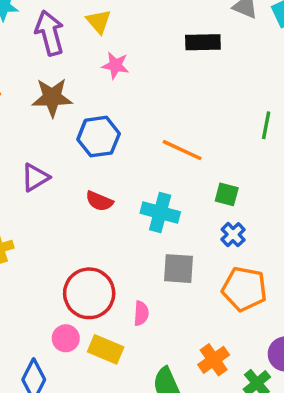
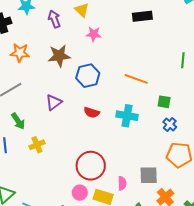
purple arrow: (50, 33) -> (54, 19), size x0.7
gray square: (178, 269) -> (149, 175), moved
pink semicircle: (141, 313) -> (122, 183), moved

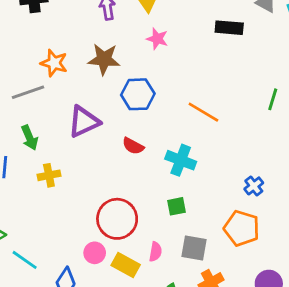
orange star: (20, 53) -> (54, 63), moved
purple triangle: (54, 102) -> (84, 122), size x1.4
green square: (164, 102) -> (177, 206), moved, turned -32
blue cross: (170, 124) -> (254, 186), moved

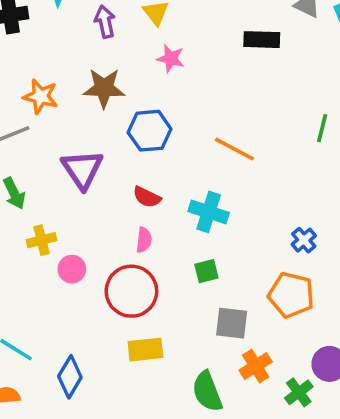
purple triangle: (84, 122) -> (82, 169), turned -36
pink semicircle: (155, 252) -> (144, 240), moved
pink circle: (95, 253) -> (72, 269), moved
yellow rectangle: (126, 265) -> (145, 350), turned -32

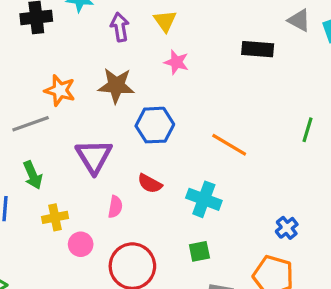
pink semicircle: (144, 240) -> (115, 207), moved

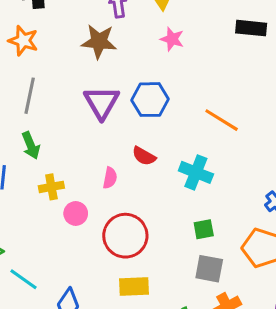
brown star: (116, 86) -> (99, 42), moved
orange star: (60, 90) -> (23, 41), moved
gray line: (31, 124) -> (30, 96), turned -60
purple triangle: (94, 156) -> (102, 102), moved
green square: (199, 251) -> (204, 229), moved

